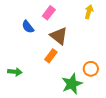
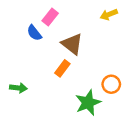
yellow arrow: (89, 12) -> (109, 15), turned -128
pink rectangle: (49, 13) -> (50, 17), moved

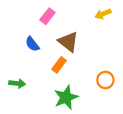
blue semicircle: (34, 33) -> (32, 44), moved
green star: (88, 103) -> (66, 97), moved

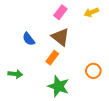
pink rectangle: (47, 16) -> (60, 12), moved
green star: (66, 97) -> (58, 86), turned -30

